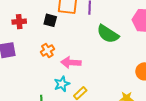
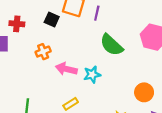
red cross: (19, 22) -> (17, 24), moved
cyan star: (62, 84) -> (92, 75), moved

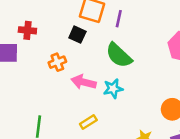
black square: (52, 19) -> (77, 35), moved
green semicircle: (111, 45) -> (119, 55), moved

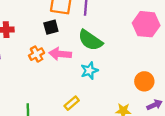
black square: (77, 35) -> (51, 27), turned -32
pink arrow: (84, 82) -> (60, 54), moved

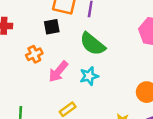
pink arrow: (60, 54) -> (58, 71), moved, turned -60

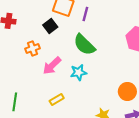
black square: (52, 27) -> (50, 26), turned -32

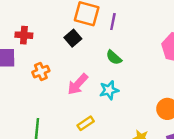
green semicircle: (84, 45) -> (114, 57), size x0.6
orange cross: (33, 48) -> (41, 72), moved

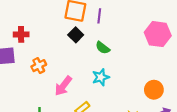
black square: (73, 38) -> (76, 35), moved
pink arrow: (78, 84) -> (63, 86), moved

